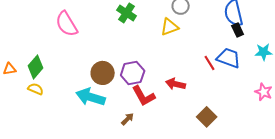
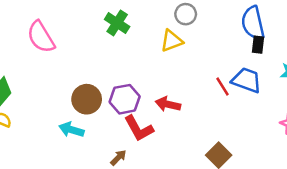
black rectangle: (238, 30) -> (258, 45), turned 32
red arrow: (176, 84) -> (168, 104), moved
cyan arrow: (91, 97) -> (71, 130), size x0.7

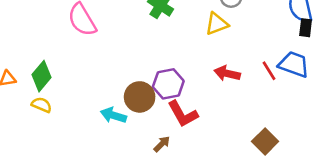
brown circle: (87, 99) -> (140, 97), moved
red arrow: (168, 104) -> (227, 73), moved

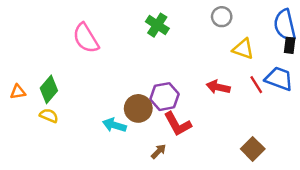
yellow triangle: (217, 24) -> (243, 49), moved, turned 40

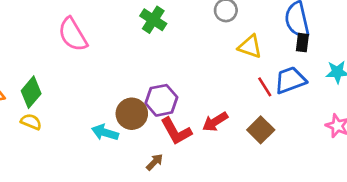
blue trapezoid: (279, 79) -> (290, 80), turned -40
red arrow: (218, 87) -> (215, 122), moved, turned -45
brown square: (253, 149) -> (261, 130), moved

